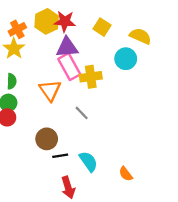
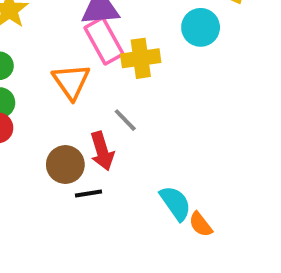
cyan semicircle: (88, 161) -> (175, 203), moved
red arrow: (68, 187) -> (102, 151), moved

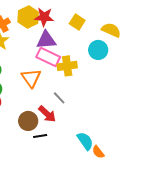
pink rectangle: (104, 41) -> (48, 57), turned -35
red arrow: (102, 151) -> (47, 114), turned -30

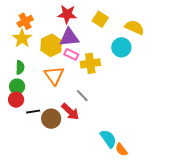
yellow hexagon: (28, 17) -> (51, 45), moved
pink rectangle: (48, 57) -> (71, 54), size x0.6
black line: (40, 136) -> (33, 112), moved

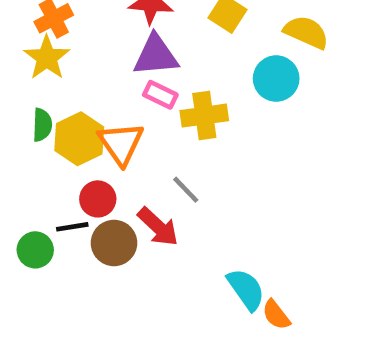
yellow hexagon: (51, 45) -> (79, 139), moved
green circle: (17, 87) -> (35, 250), moved
red circle: (16, 100) -> (98, 199), moved

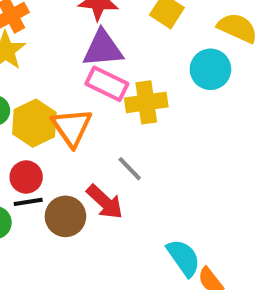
pink rectangle: (160, 95) -> (107, 84), size x1.4
red circle: (98, 199) -> (26, 177), moved

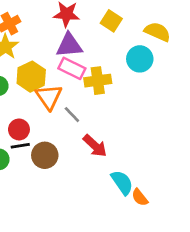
yellow hexagon: (34, 123) -> (31, 77), moved
gray line: (130, 169) -> (72, 115), moved
red arrow: (105, 202) -> (95, 146), moved

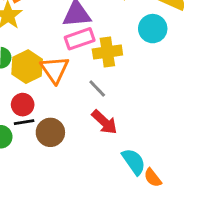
pink rectangle: (72, 68) -> (80, 39), turned -45
yellow hexagon: (31, 77) -> (27, 67), moved
gray line: (72, 115) -> (97, 89), moved

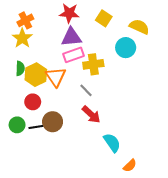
black line: (24, 122) -> (36, 127), moved
orange semicircle: (153, 178) -> (130, 166), moved, turned -96

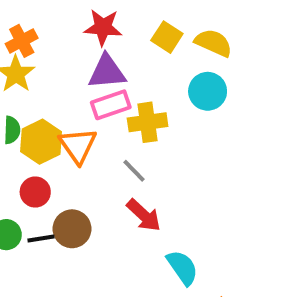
yellow semicircle: (139, 27) -> (213, 43), moved

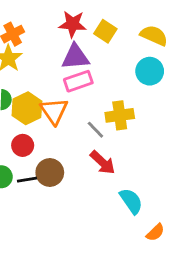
yellow square: (167, 37) -> (105, 31), moved
yellow cross: (148, 122) -> (120, 115), moved

